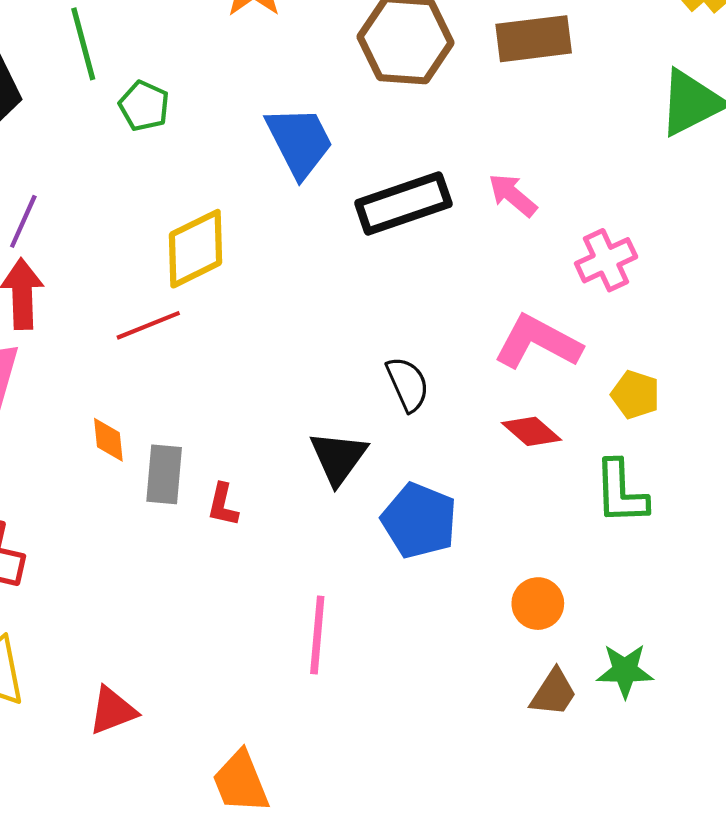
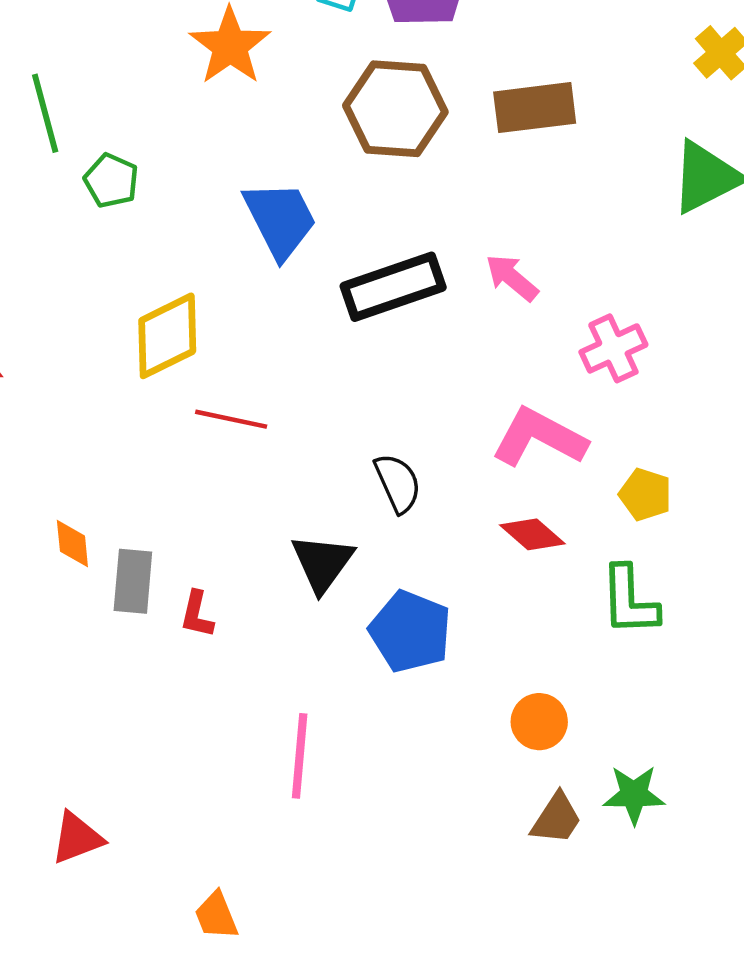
red line: (148, 325) -> (231, 419), moved, turned 34
orange trapezoid: (241, 782) -> (216, 916), size x0.7

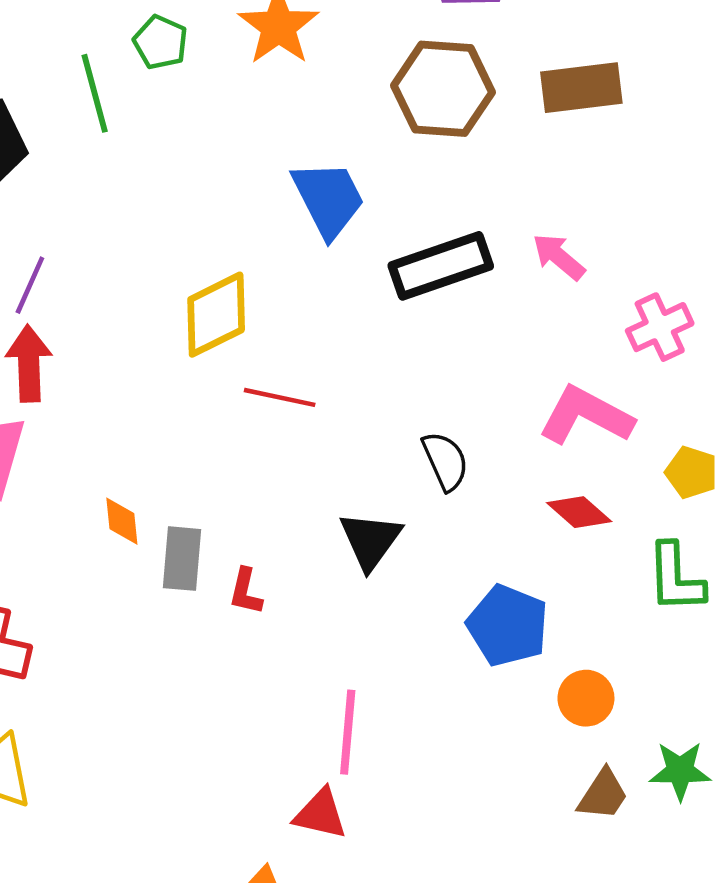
green pentagon: (111, 181) -> (160, 42), moved
blue pentagon: (410, 631) -> (508, 626), moved
red triangle: (77, 838) -> (320, 814), moved, turned 34

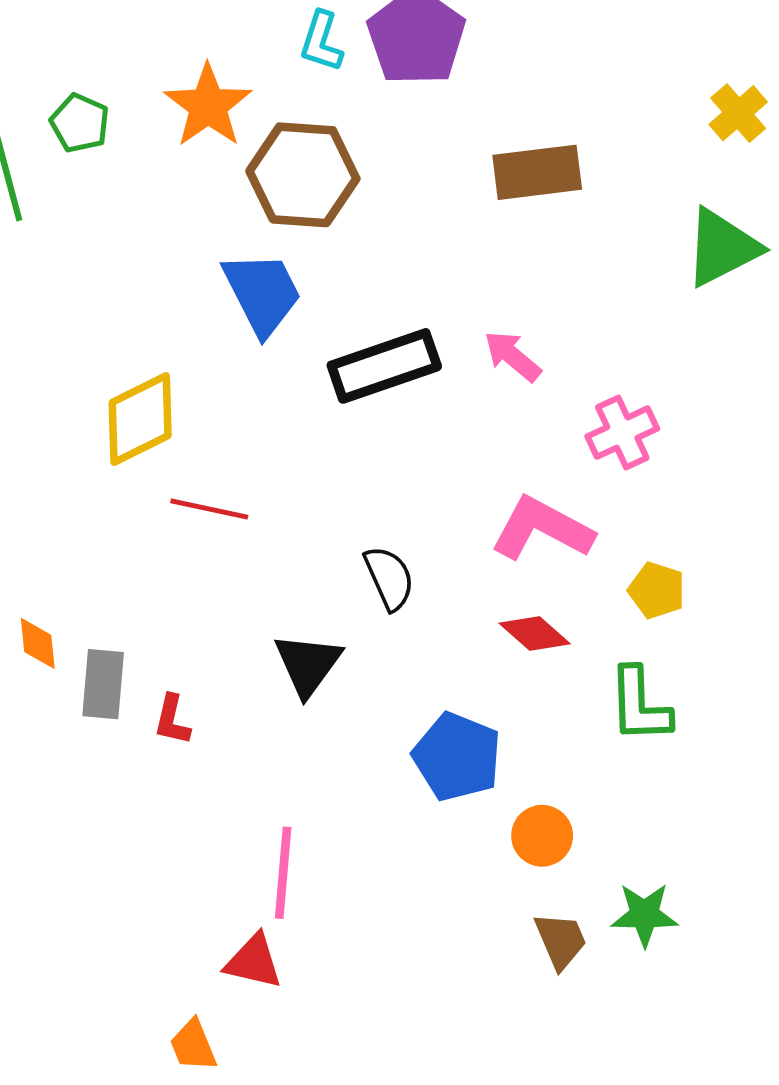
brown hexagon: (443, 89) -> (303, 175), moved
brown trapezoid: (603, 795) -> (561, 941), turned -56

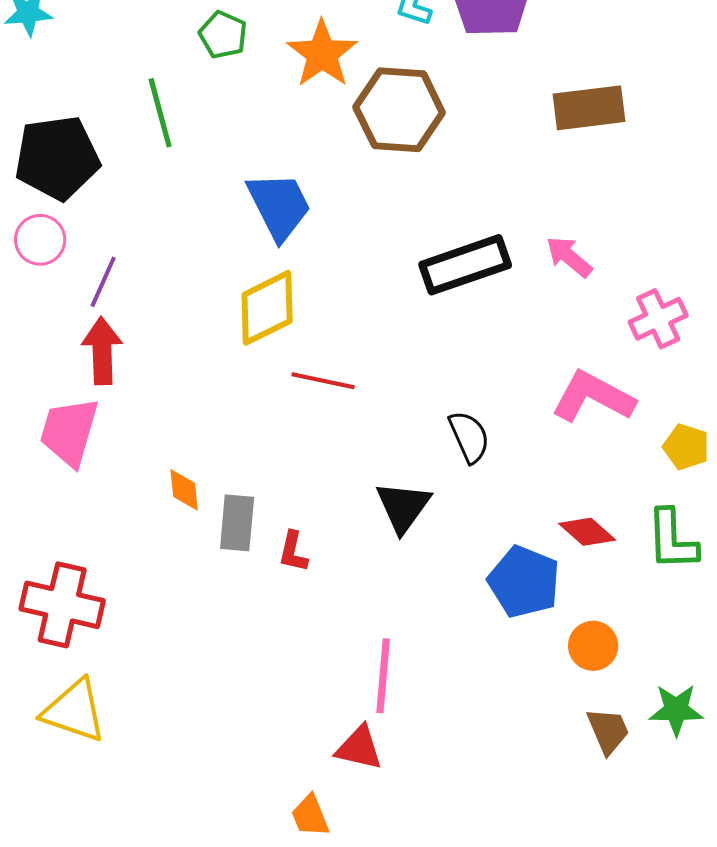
green pentagon: (80, 123) -> (223, 35), moved
blue trapezoid: (262, 293) -> (279, 206), moved
red diamond: (535, 634) -> (587, 532), moved

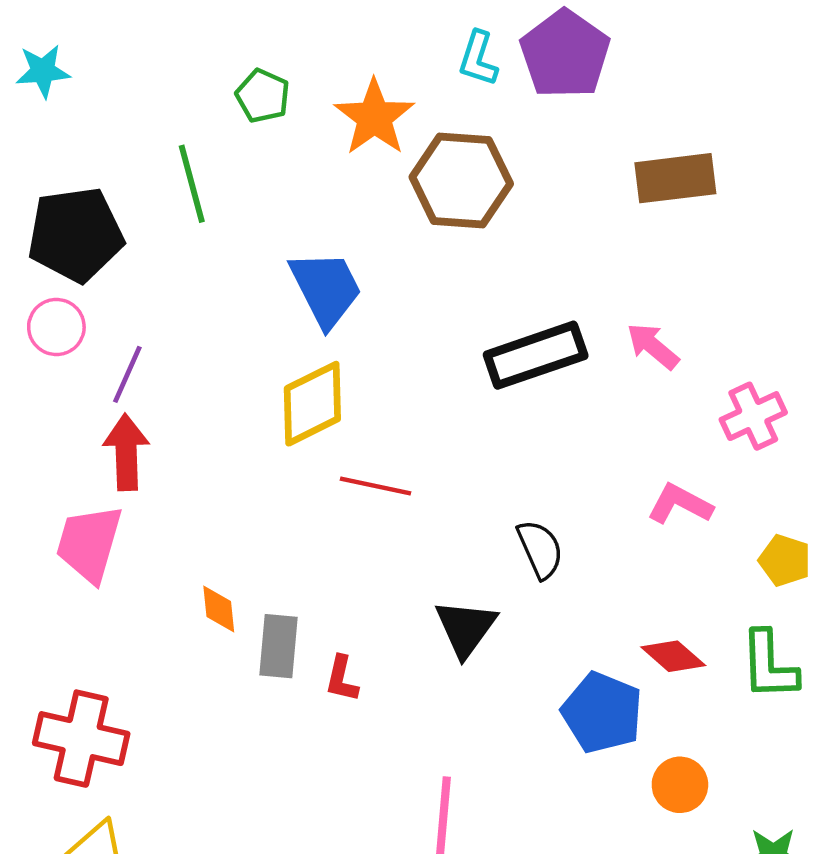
pink L-shape: (593, 397) -> (680, 504), size x0.7

